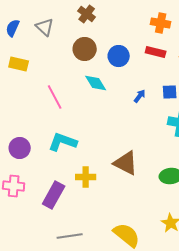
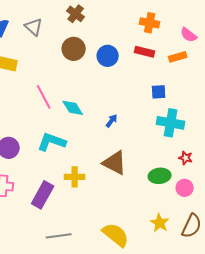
cyan diamond: (96, 83) -> (73, 108), moved
blue arrow: (140, 96) -> (112, 121), moved

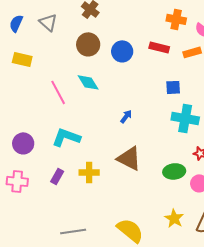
orange cross: (150, 23) -> (176, 19), moved
cyan diamond: (73, 108) -> (88, 82), moved
purple rectangle: (43, 195) -> (57, 176), moved, size x0.6

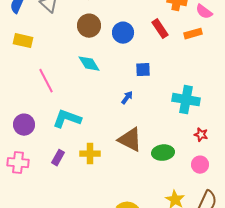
red rectangle: (159, 47) -> (160, 29), turned 42
blue square: (173, 87) -> (143, 70), moved
pink line: (58, 92) -> (46, 81), moved
green ellipse: (174, 171) -> (163, 153), moved

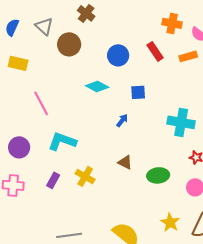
brown circle: (89, 26) -> (69, 44), moved
cyan diamond: (89, 64) -> (97, 86), moved, turned -30
brown triangle: (130, 140) -> (125, 162), size x0.6
yellow cross: (90, 154) -> (85, 176), turned 30

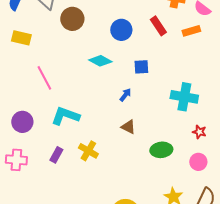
brown triangle: (125, 162) -> (128, 127), moved

